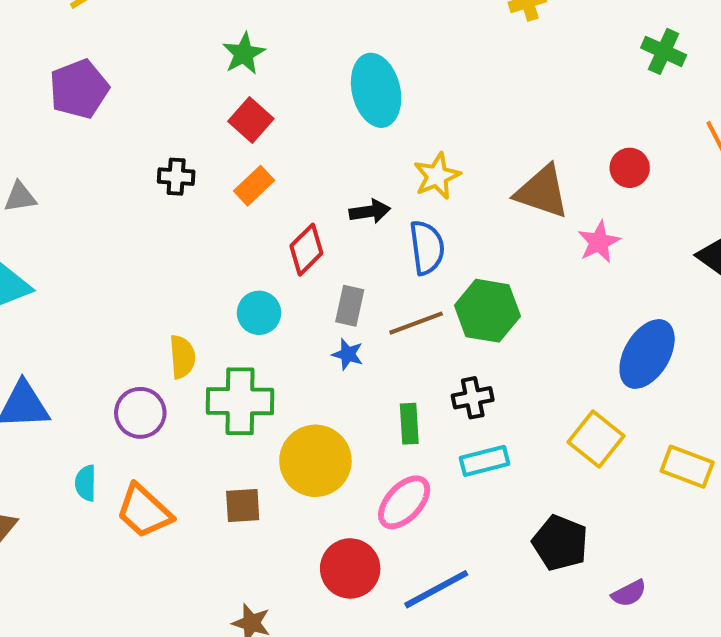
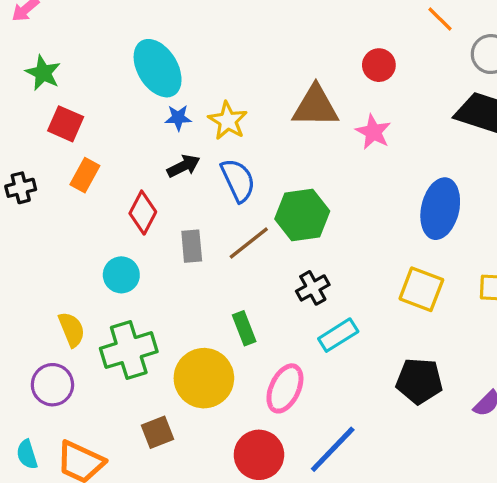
blue star: (348, 354) -> (178, 118), moved
green rectangle: (409, 424) -> (244, 328), moved

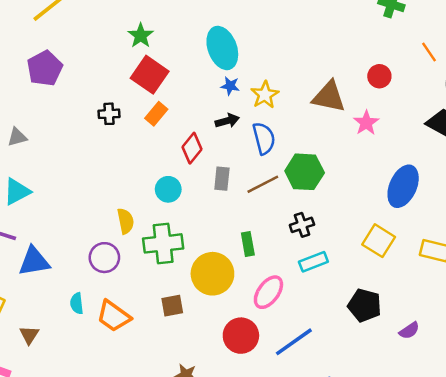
red square: (66, 124) -> (150, 75), size x1.4

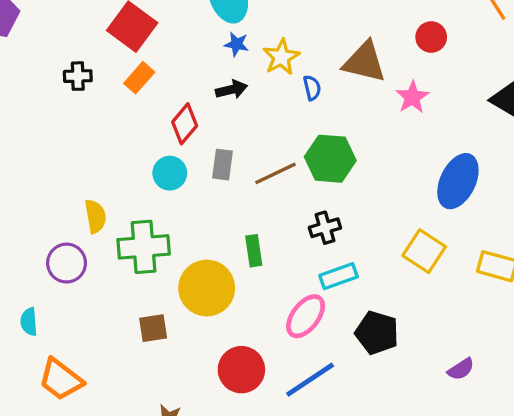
blue semicircle: (264, 138) -> (312, 88), moved, size x0.6
cyan circle: (168, 189) -> (170, 173), moved
pink ellipse: (268, 292) -> (306, 316), moved
black pentagon: (365, 305) -> (377, 333), moved
orange trapezoid: (114, 316) -> (61, 379), moved

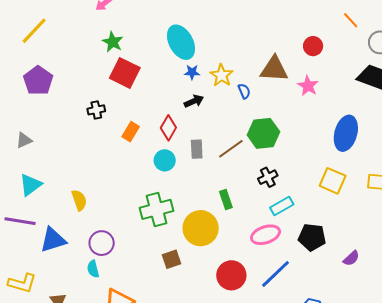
orange rectangle: (139, 78) -> (131, 132), moved
yellow semicircle: (95, 216) -> (79, 200), moved
purple circle: (67, 263) -> (102, 243), moved
pink ellipse: (306, 316) -> (266, 235), turned 44
purple semicircle: (461, 369) -> (351, 258), moved

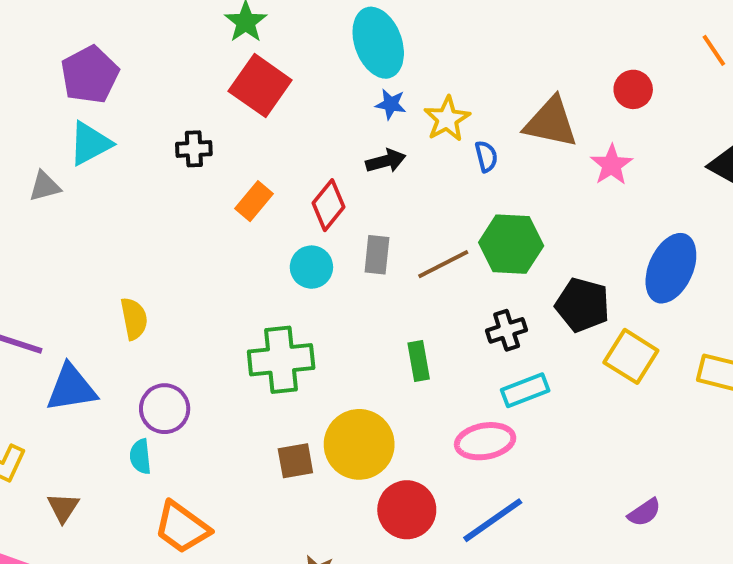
cyan triangle: (30, 185) -> (90, 143), moved
yellow circle: (201, 228) -> (359, 444), moved
black pentagon: (312, 237) -> (583, 305), moved

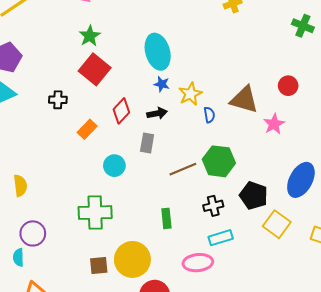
red diamond: (328, 205) -> (121, 111), moved
gray rectangle: (377, 255) -> (147, 143), moved

